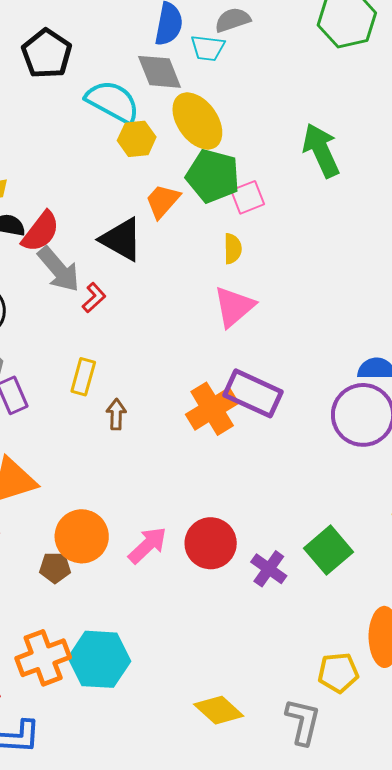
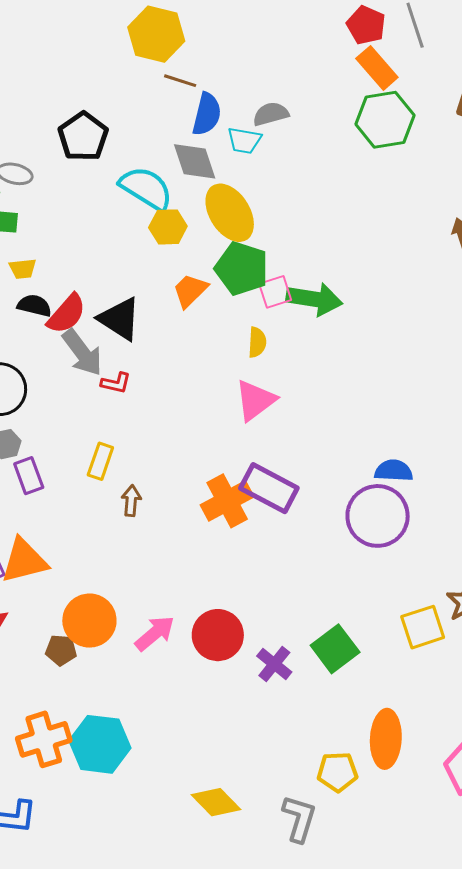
green arrow: (321, 150) -> (314, 299), moved, turned 120
black triangle: (121, 239) -> (120, 319), moved
red L-shape: (94, 298) -> (116, 383), turned 52

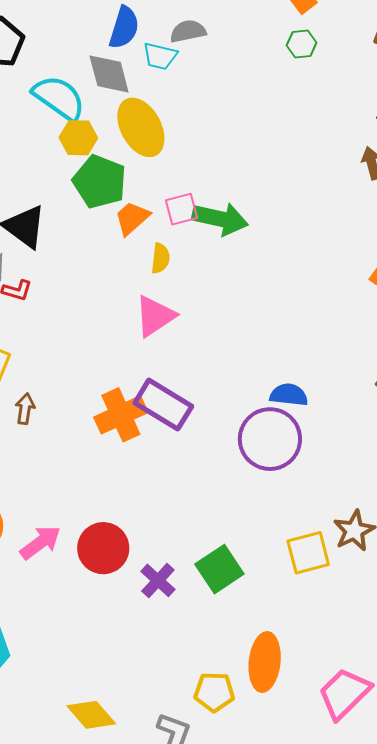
green hexagon: (385, 120) -> (302, 44), size x0.5
green pentagon: (242, 269) -> (100, 182), moved
orange trapezoid: (190, 291) -> (132, 218), moved

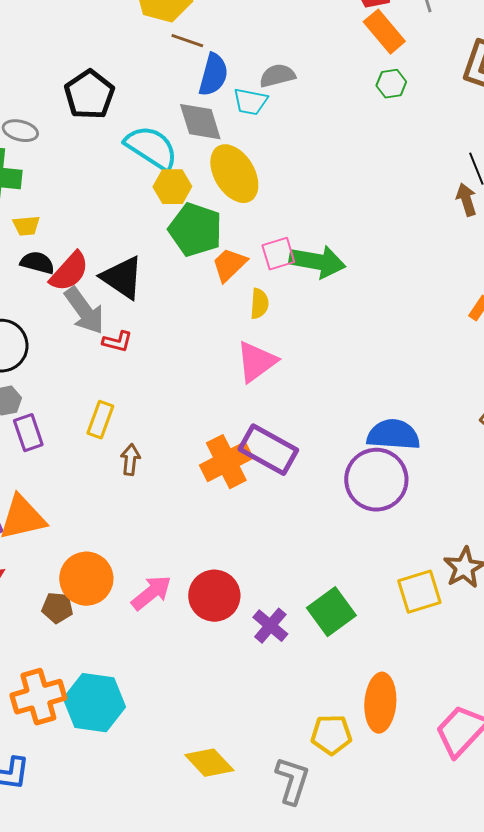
blue semicircle: (289, 395) -> (393, 435), size x1.4

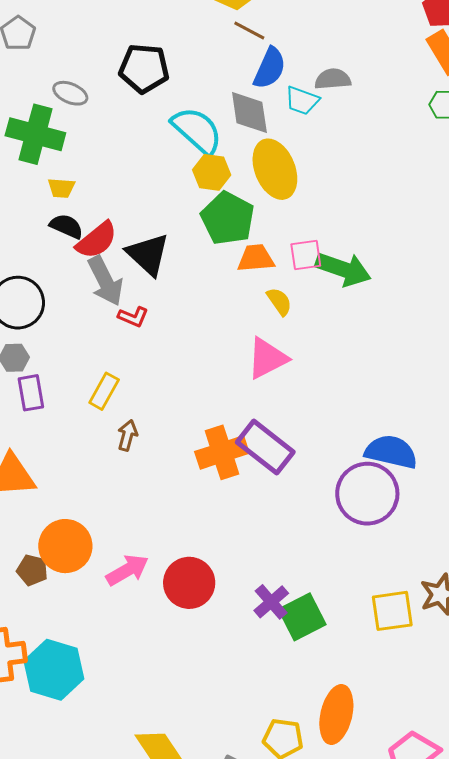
black pentagon: (89, 95) -> (144, 68), turned 30
orange trapezoid: (229, 265) -> (256, 258), turned 30
yellow semicircle: (259, 304) -> (279, 301), turned -48
purple cross: (270, 626) -> (271, 602), moved

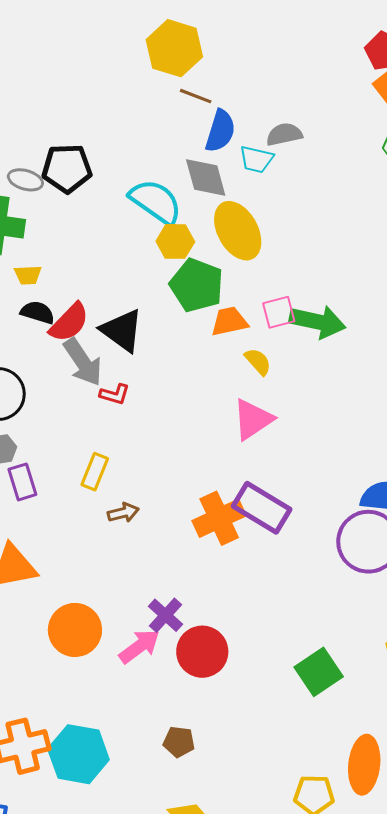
black pentagon: (144, 68) -> (67, 168), moved
brown arrow: (127, 435) -> (123, 513), turned 68
brown pentagon: (32, 570) -> (179, 742), moved
purple cross: (271, 602) -> (166, 615), moved

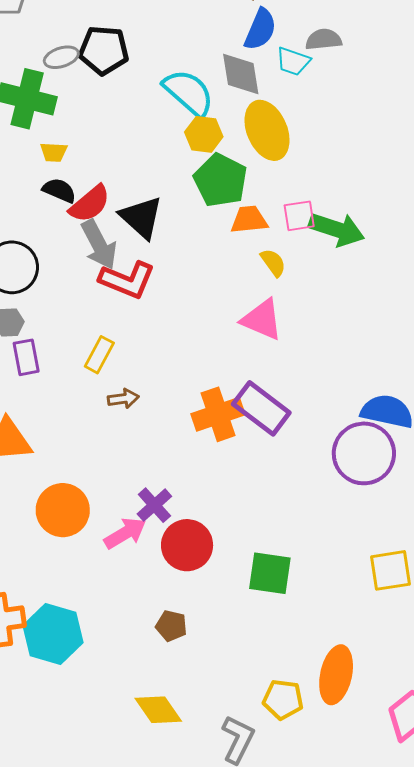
gray ellipse: (25, 180) -> (61, 57), turned -40
red L-shape: (115, 394) -> (127, 280), size x1.8
pink triangle: (253, 419) -> (262, 320), turned 51
green square: (319, 672) -> (270, 573), moved, turned 36
brown pentagon: (179, 742) -> (171, 626), moved

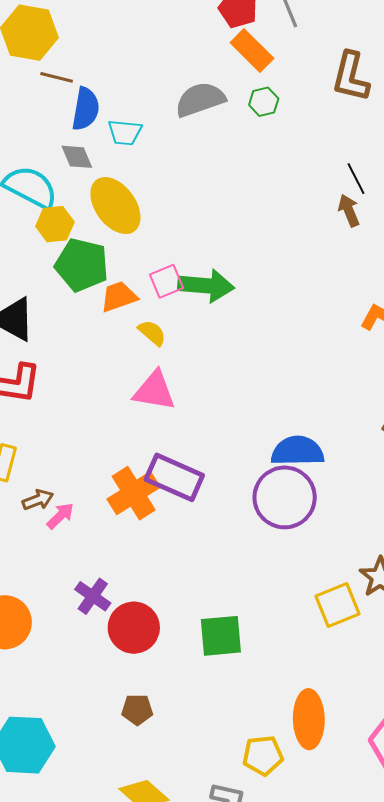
gray semicircle: (324, 39) -> (200, 99), moved, size x1.4
gray diamond: (241, 74) -> (77, 157), size x0.7
pink arrow: (125, 533) -> (60, 516), moved, size x0.7

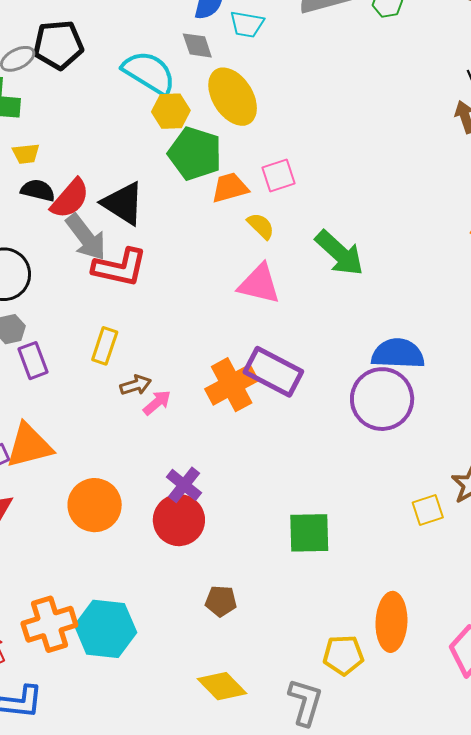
green arrow: (206, 286) -> (339, 253), moved, turned 34
yellow square: (338, 605) -> (428, 510), size x0.7
red circle: (134, 628) -> (179, 520), moved

